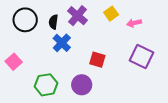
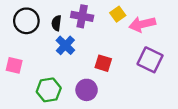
purple cross: (78, 16) -> (82, 16), turned -30
pink arrow: (134, 23) -> (142, 24), size x1.6
pink square: (14, 62) -> (14, 65), turned -35

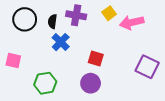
purple square: (150, 60) -> (147, 67), moved
purple circle: (87, 90) -> (91, 83), moved

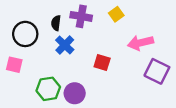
black circle: (25, 19) -> (25, 34), moved
pink arrow: (132, 22) -> (140, 43), moved
purple circle: (91, 83) -> (75, 93), moved

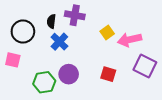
yellow square: (116, 14) -> (107, 33), moved
red square: (102, 63) -> (108, 74), moved
purple circle: (75, 93) -> (69, 74), moved

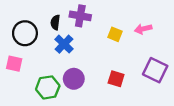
yellow square: (107, 33) -> (115, 34), turned -32
pink arrow: (130, 40) -> (143, 29), moved, size x0.7

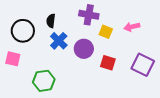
purple cross: (80, 16) -> (89, 15), moved
purple circle: (74, 79) -> (84, 49), moved
red square: (116, 79) -> (108, 63), moved

